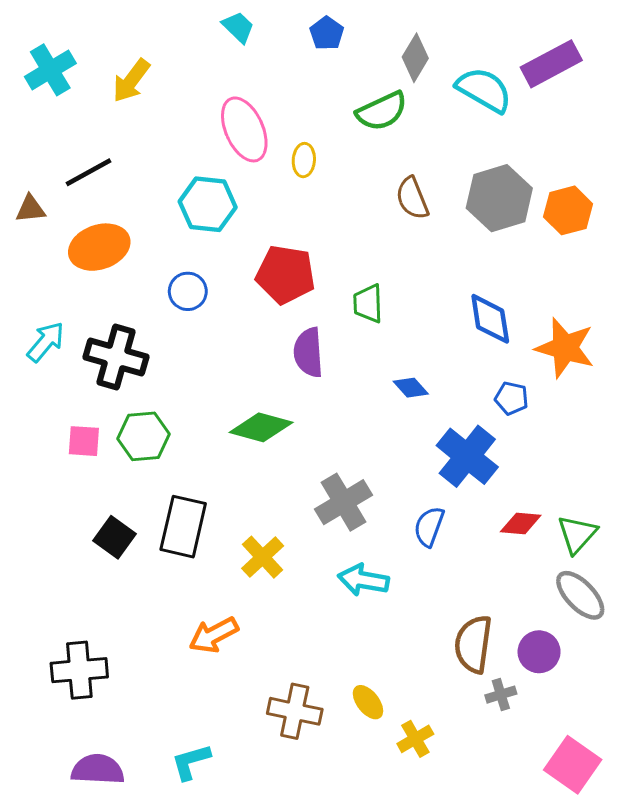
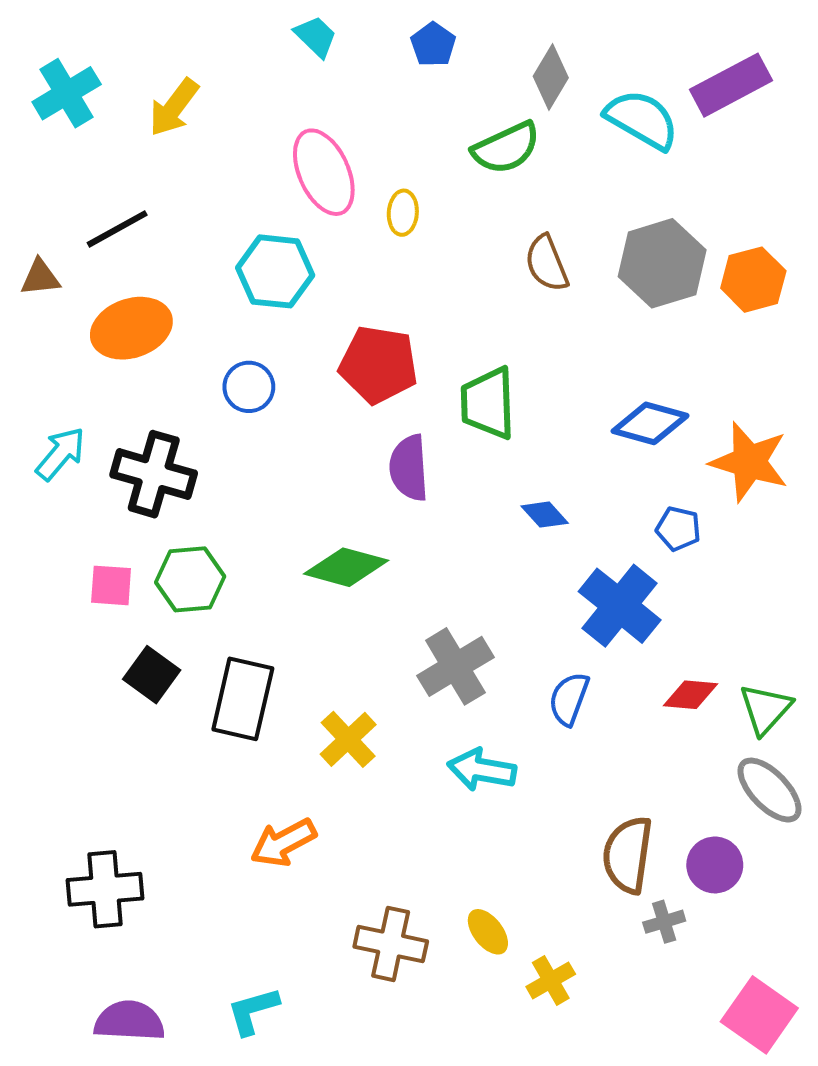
green trapezoid: (368, 304) -> (488, 403), size x1.4
blue diamond: (490, 319) -> (650, 423), turned -66
black square: (114, 537) -> (152, 675), moved

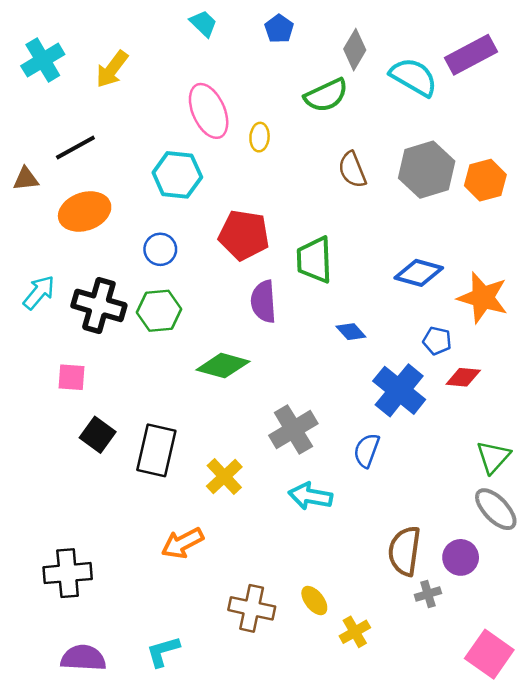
green hexagon: (190, 579) -> (159, 311), moved
red diamond: (690, 695) -> (463, 377), moved

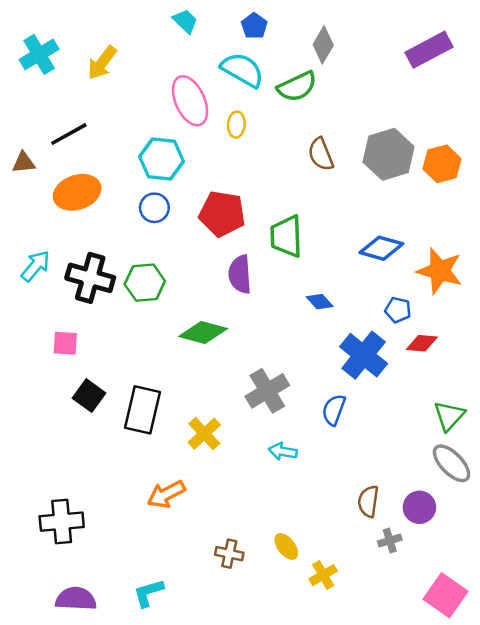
cyan semicircle: (414, 77) -> (242, 70), moved
blue circle: (160, 249) -> (154, 208), moved
cyan arrow: (310, 496) -> (283, 451), size x0.7
brown semicircle: (404, 551) -> (368, 501), size x0.7
brown cross: (252, 608) -> (229, 554), size x0.7

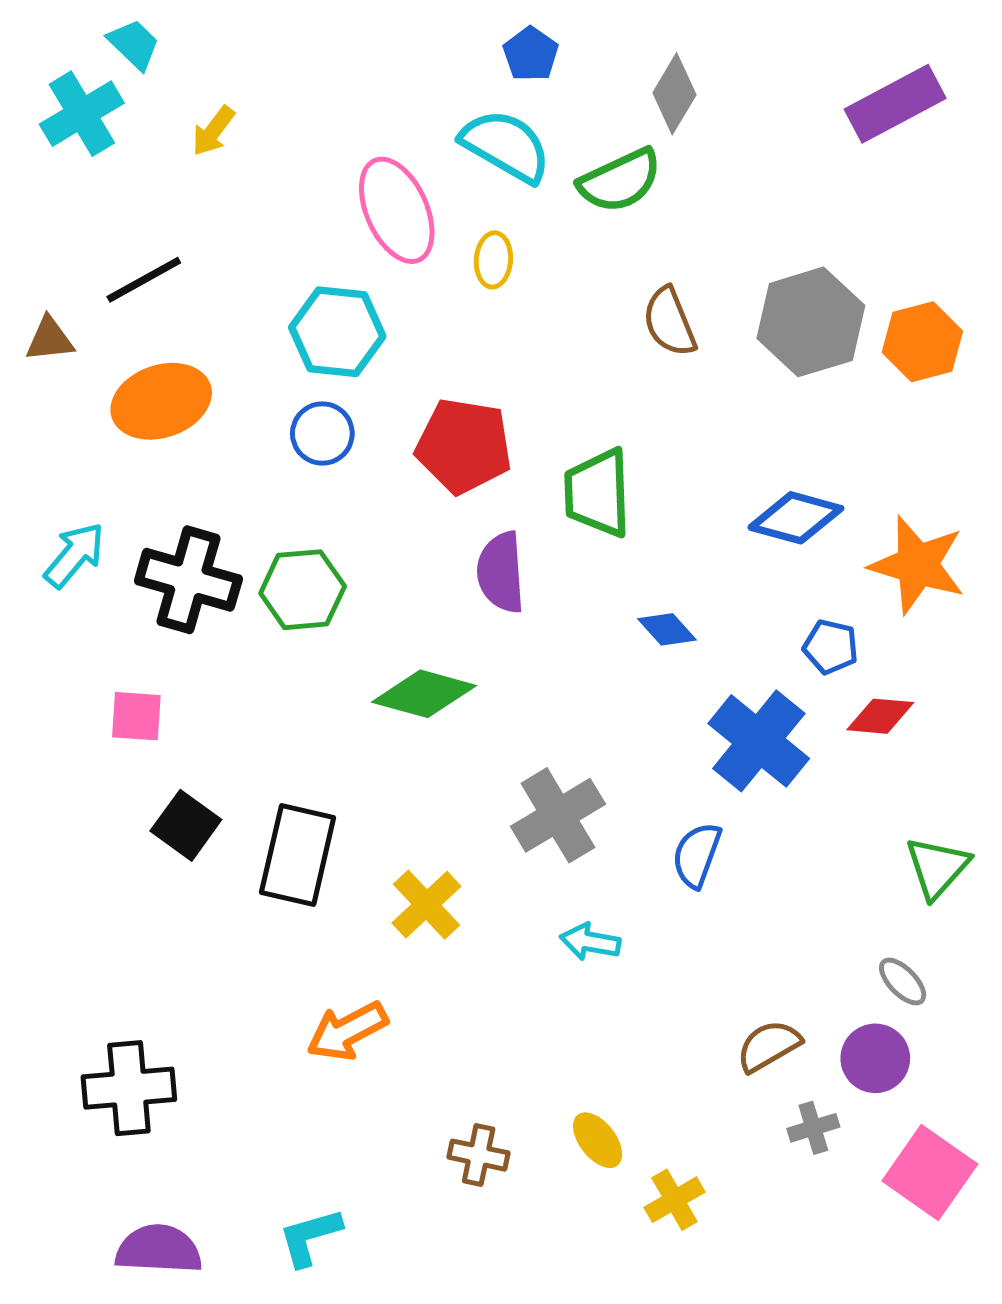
cyan trapezoid: (185, 21) -> (134, 44), moved
yellow arrow: (102, 63) -> (213, 131), size x0.7
gray ellipse: (452, 463) -> (903, 981), moved, size x0.6
brown semicircle: (368, 501) -> (769, 1046), turned 52
pink square: (446, 595) -> (930, 1172), moved

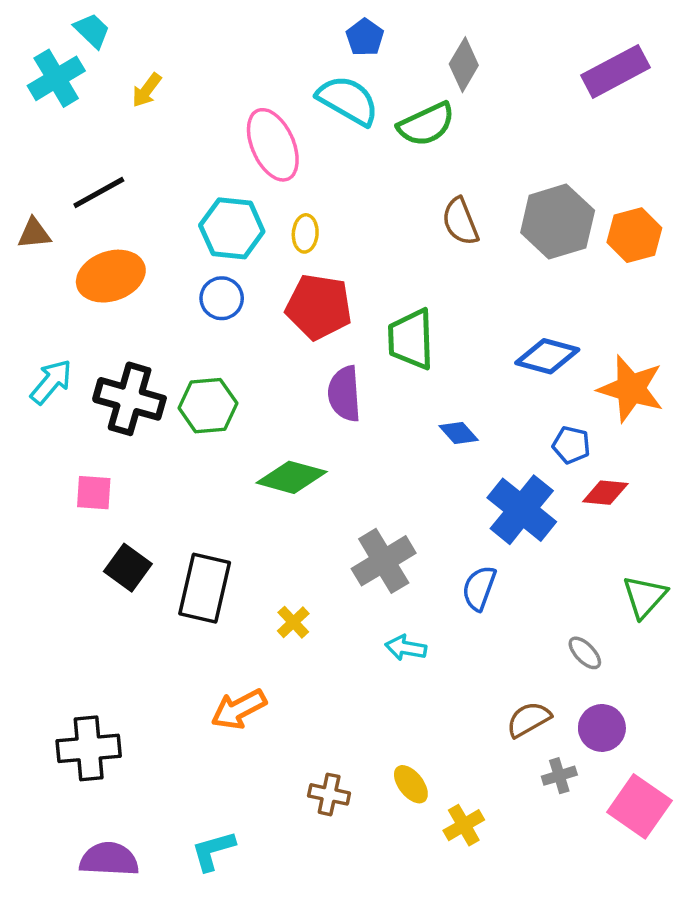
yellow ellipse: (493, 260) -> (305, 233), moved
yellow cross: (426, 905) -> (293, 622), size x0.7
gray ellipse: (903, 981) -> (585, 653), moved

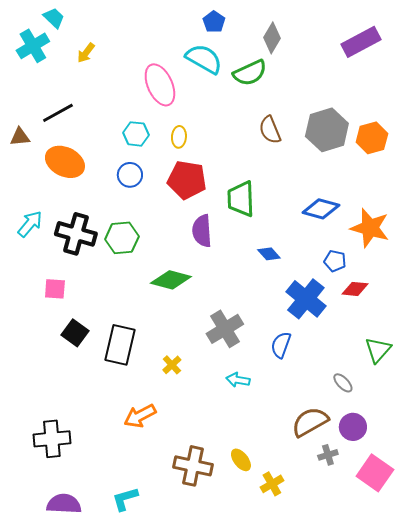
cyan hexagon: (232, 228) -> (136, 134), size x0.7
orange ellipse: (111, 276) -> (65, 162), turned 45
brown semicircle: (529, 719) -> (310, 422), size x1.4
brown cross: (329, 794) -> (193, 466), size x1.6

